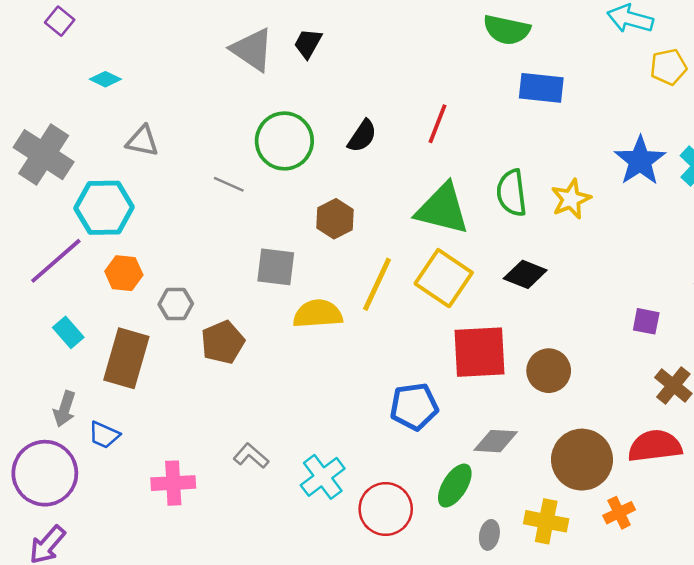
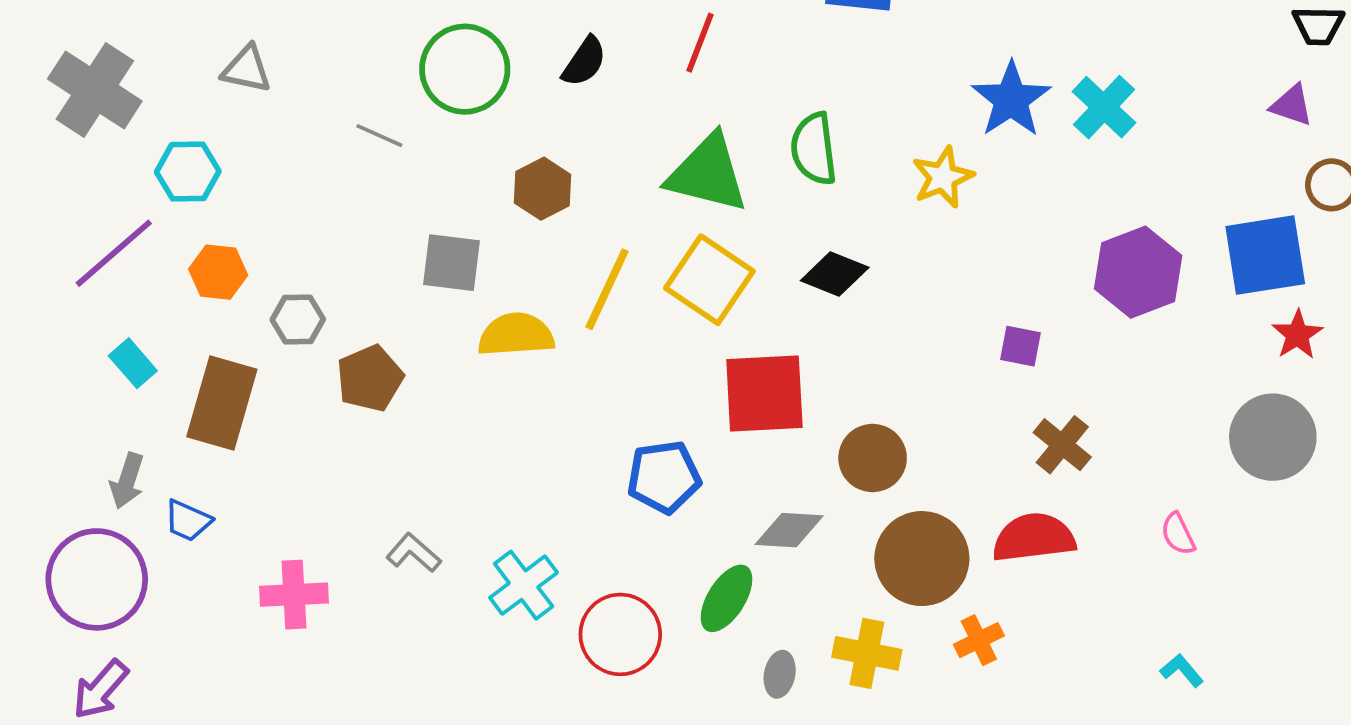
yellow star: (571, 199) -> (943, 177), moved
cyan hexagon: (104, 208) -> (188, 172), size x0.7
brown circle: (549, 371) -> (873, 458), moved

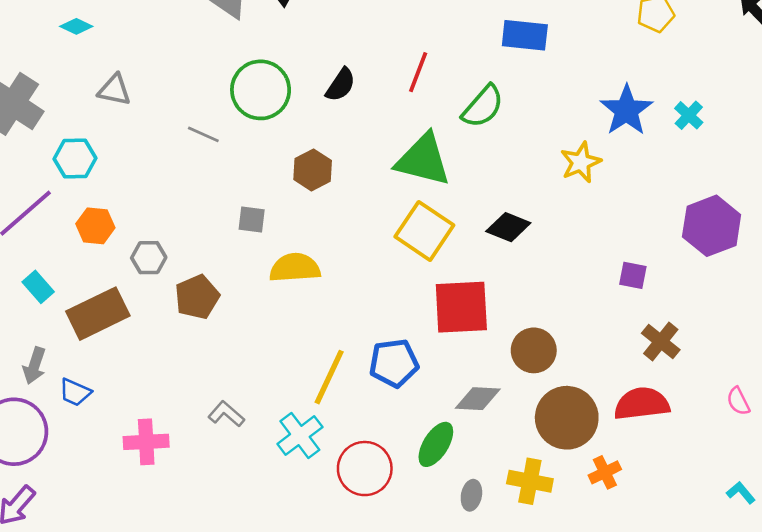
cyan cross: (1104, 107) -> (689, 115), size x0.7
green semicircle: (814, 149) -> (483, 106), moved, turned -132
gray square: (451, 263) -> (252, 220), size x0.7
yellow line: (607, 289) -> (329, 377), moved
brown rectangle: (222, 403) -> (98, 314), turned 48

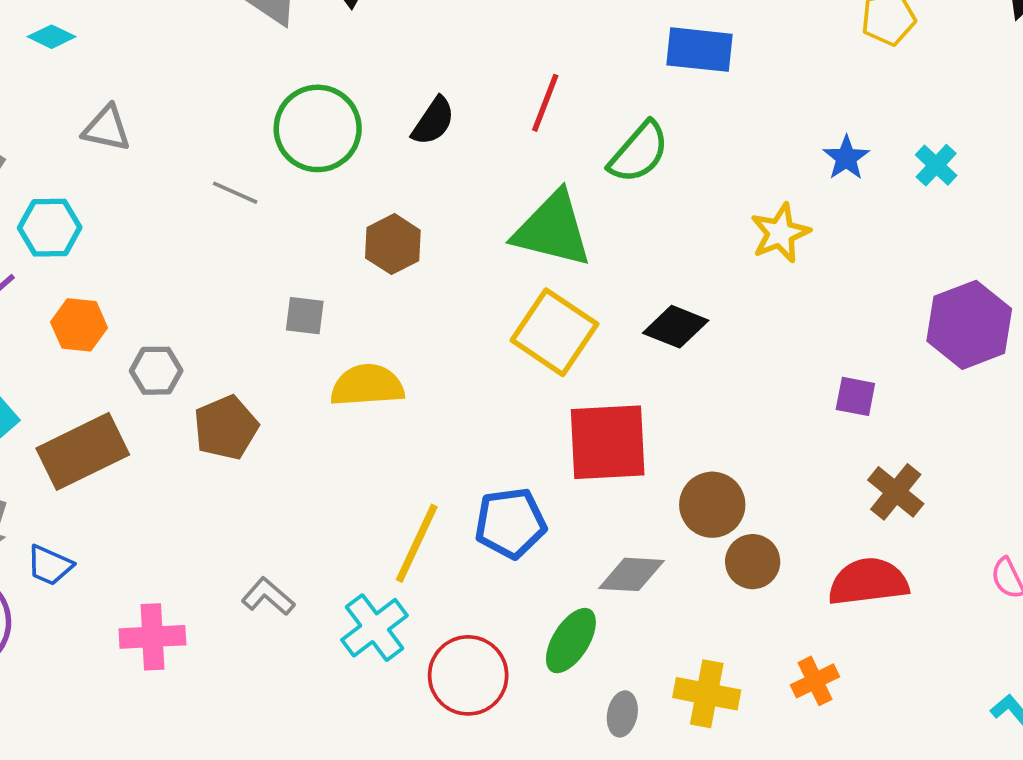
blue star: (626, 110) -> (846, 158), size x0.6
brown circle: (567, 418) -> (753, 562), moved, size x0.6

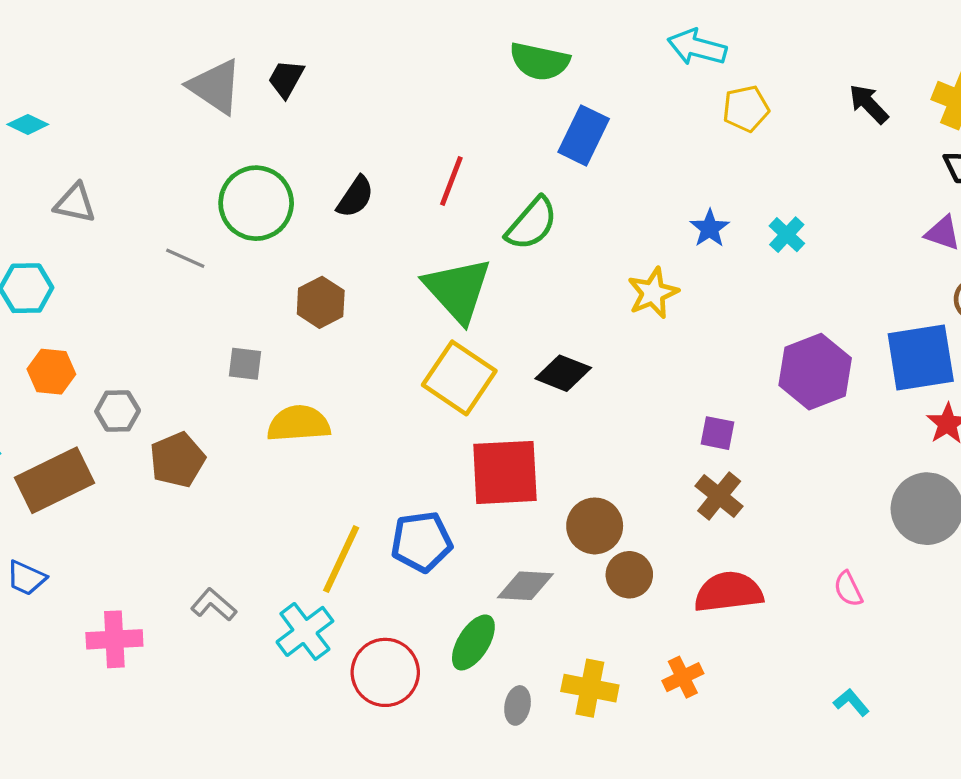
blue rectangle: (699, 50) -> (584, 135), turned -70
green triangle: (553, 229) -> (458, 290), turned 34
brown cross: (896, 492) -> (719, 496), moved

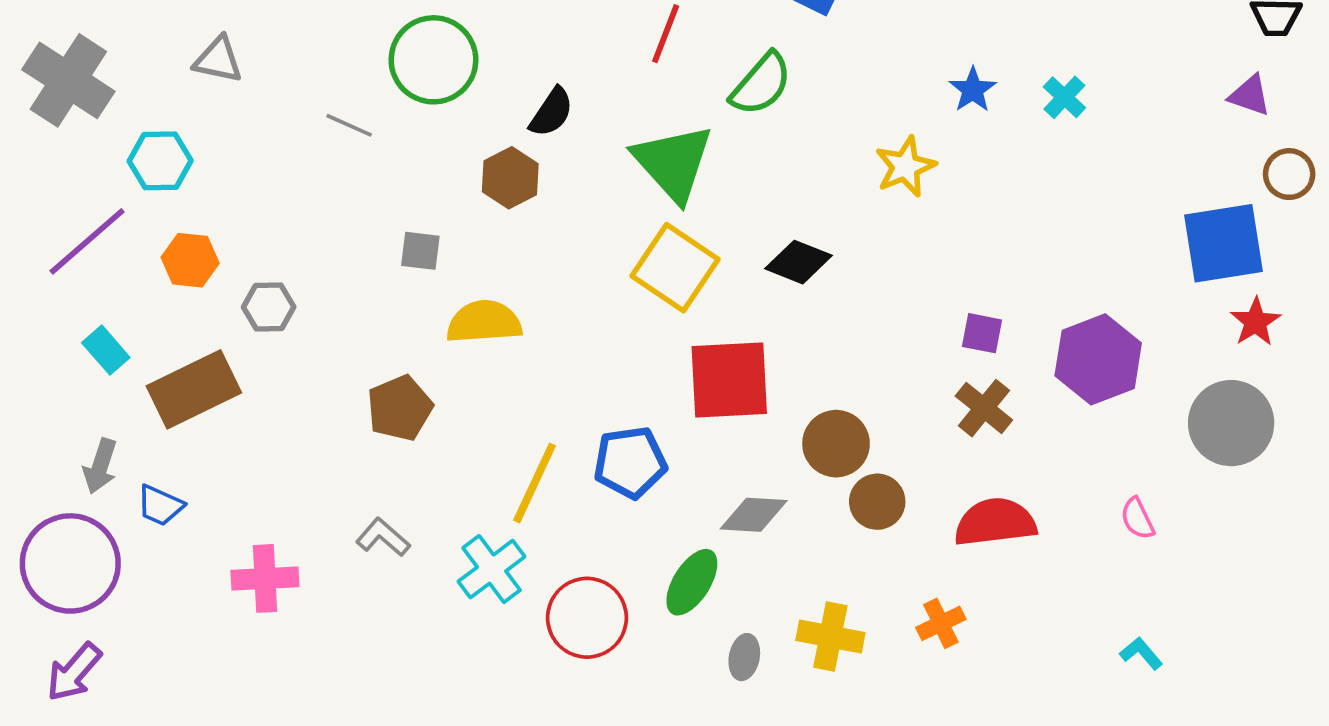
black semicircle: (355, 197) -> (551, 112), moved
purple hexagon: (815, 372) -> (1098, 359), moved
brown pentagon: (177, 460) -> (400, 408), moved

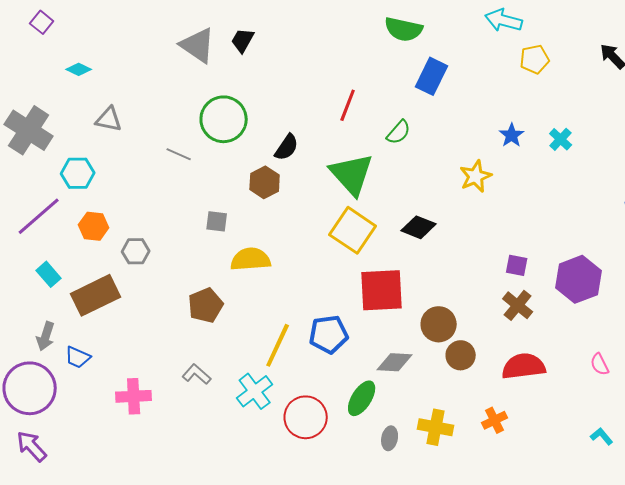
green semicircle: (761, 84) -> (399, 132), size x0.7
purple arrow: (74, 672) -> (32, 446), turned 96

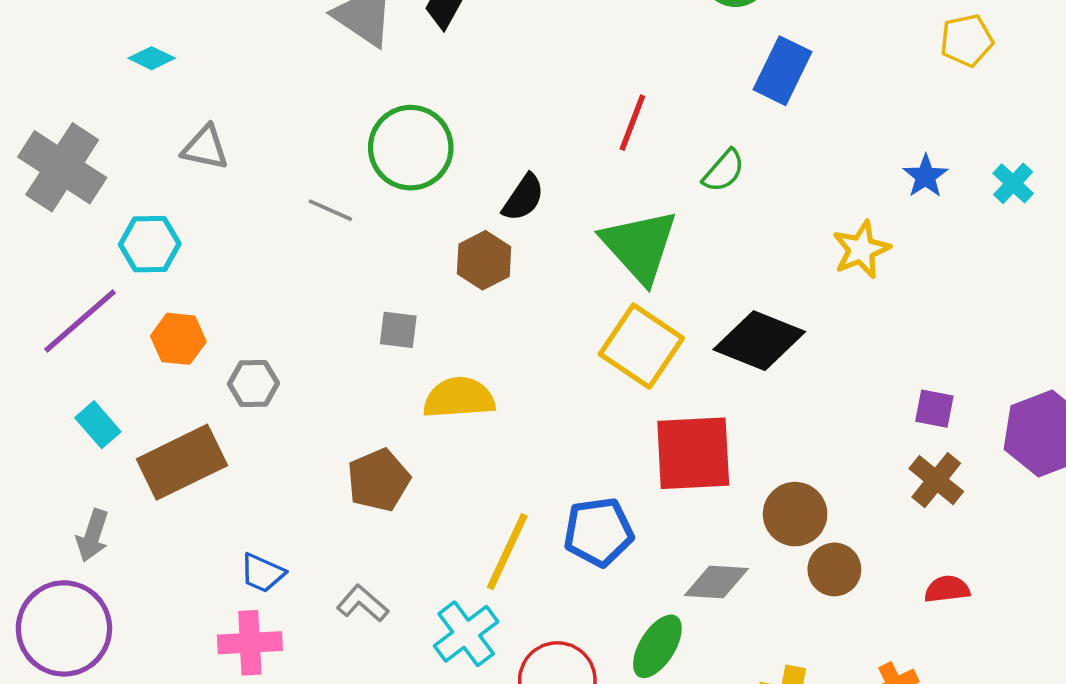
black diamond: (419, 227) -> (759, 341), size x1.4
blue trapezoid: (78, 357) -> (262, 573), moved
red semicircle: (524, 366) -> (947, 589), size x0.6

